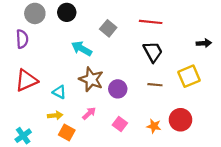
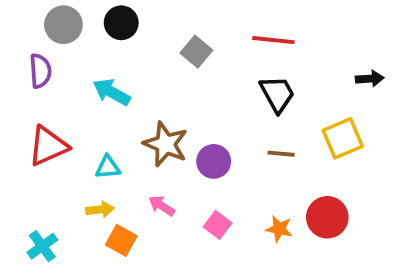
cyan arrow: (82, 49) -> (112, 92), moved
cyan triangle: (59, 92) -> (108, 167), turned -32
pink arrow: (89, 113) -> (162, 206), turned -104

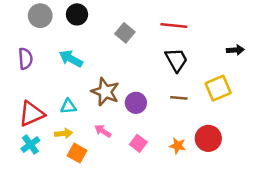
purple semicircle: (40, 71) -> (25, 59), moved
red triangle: (48, 146) -> (32, 114), moved
cyan cross: (42, 246) -> (30, 145), moved

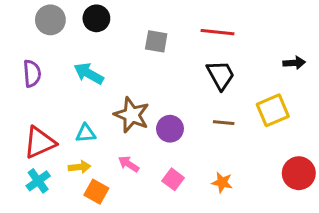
gray square: (125, 33) -> (156, 41), turned -30
red circle: (208, 138) -> (299, 173), moved

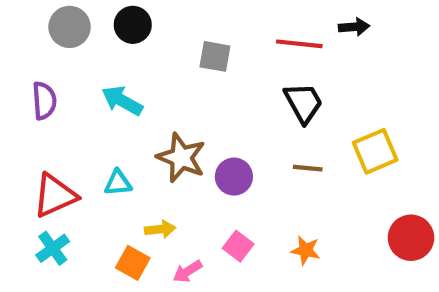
black arrow: (294, 63) -> (354, 27), moved
pink arrow: (129, 164) -> (188, 271), moved, turned -65
yellow arrow: (80, 167) -> (160, 229), moved

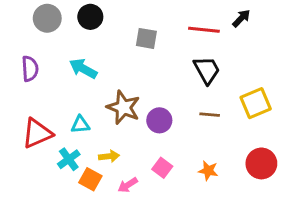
black arrow: (354, 27) -> (241, 18), turned -42
red circle: (411, 238) -> (261, 163), moved
cyan cross: (53, 248) -> (69, 159), moved

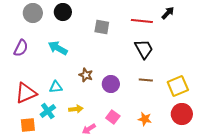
purple semicircle: (30, 69) -> (21, 48), turned 30
yellow square: (256, 103) -> (178, 86), moved
brown star: (123, 107) -> (86, 75), size x0.6
orange square: (90, 179) -> (28, 125), moved, turned -35

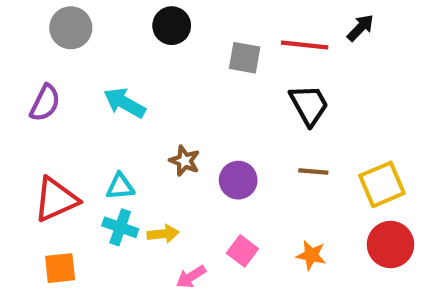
black circle: (63, 12) -> (172, 26), moved
gray square: (102, 27) -> (245, 58), moved
cyan cross: (48, 111) -> (120, 227), moved, turned -35

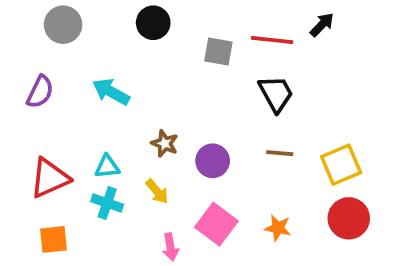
yellow arrow: (163, 234) -> (157, 191), moved, turned 56
pink square: (242, 251) -> (216, 224), size x1.5
pink arrow: (191, 277) -> (170, 247), turned -68

